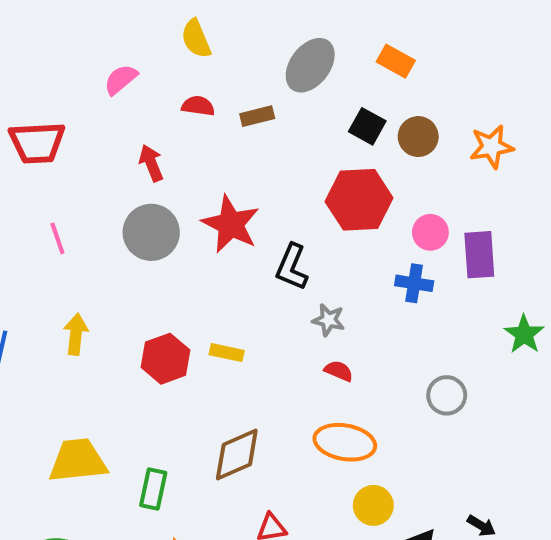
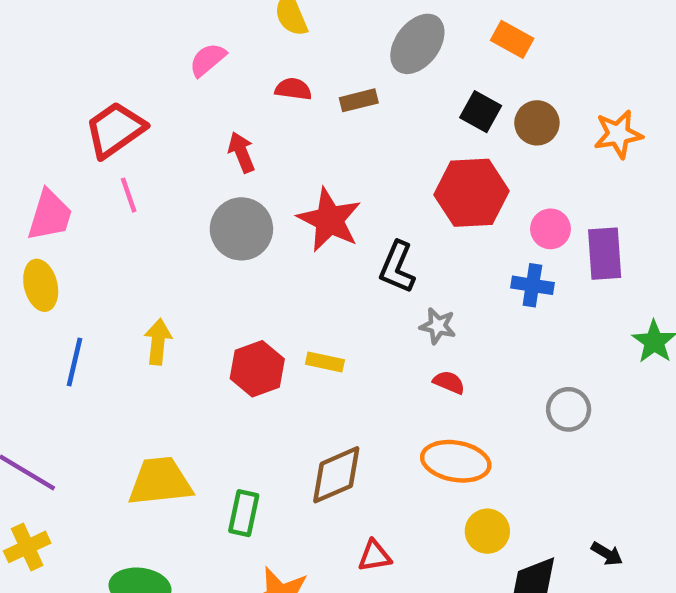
red trapezoid: (37, 143) -> (115, 130), turned 148
pink line: (57, 238) -> (129, 195), moved

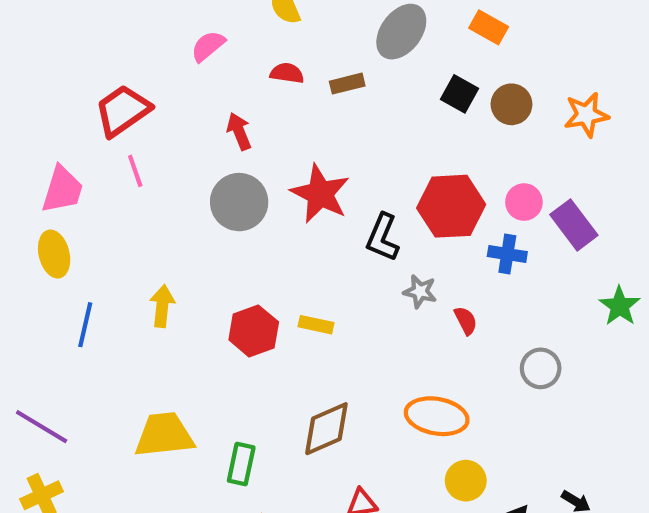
red hexagon: (472, 193) -> (451, 206), moved
purple rectangle: (605, 254) -> (574, 225), turned -33
red semicircle: (449, 382) -> (466, 321), moved, turned 40

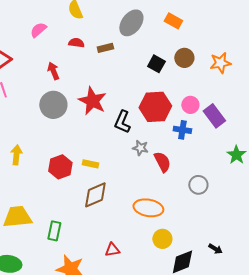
black square: (460, 94) -> (156, 64), moved
red semicircle: (466, 321) -> (162, 162), size x1.5
brown diamond: (326, 429) -> (95, 195), moved

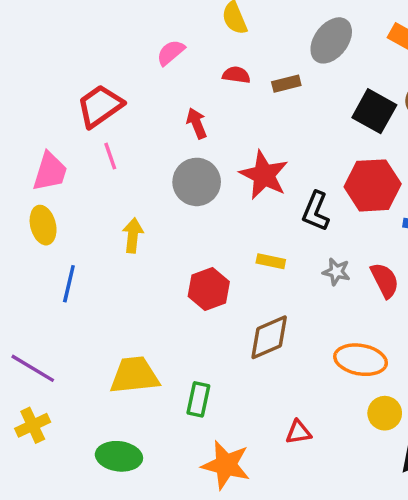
black square: (156, 64) -> (374, 111), size x1.4
gray star: (140, 148) -> (336, 272), moved
yellow arrow: (16, 155) -> (133, 235), moved
yellow rectangle: (90, 164) -> (271, 261), moved

